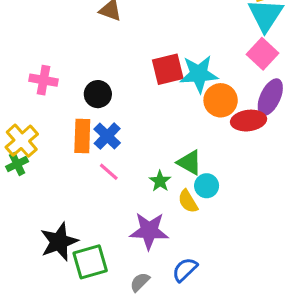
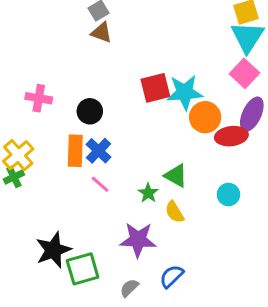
cyan circle: (207, 186) -> (228, 194), moved

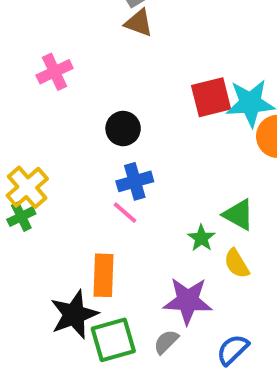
pink cross: (39, 98) -> (55, 72), moved, turned -35
orange rectangle: (75, 151) -> (103, 275), moved
blue cross: (99, 151) -> (135, 181), turned 30
pink line: (100, 184) -> (125, 213), moved
gray semicircle: (129, 288) -> (166, 342), moved

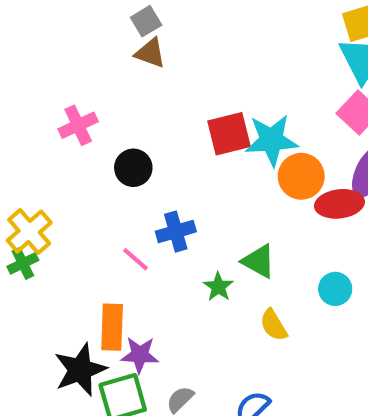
pink cross: (55, 72) -> (78, 125), moved
blue cross: (135, 181) -> (176, 232), moved
yellow semicircle: (237, 264) -> (274, 325), moved
purple star: (188, 301) -> (140, 355), moved, size x0.7

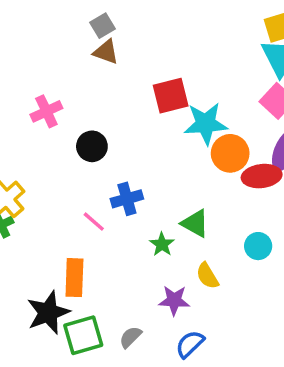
red square: (229, 134) -> (171, 96), moved
purple star: (140, 355) -> (174, 300), moved

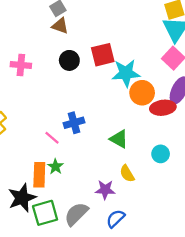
pink cross: (46, 111) -> (21, 65), turned 30
black circle: (92, 146) -> (69, 60), moved
green star: (162, 244) -> (55, 167), moved
gray semicircle: (130, 337) -> (76, 214), size x1.6

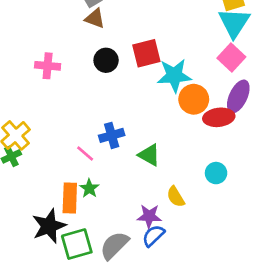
green triangle: (119, 139) -> (149, 155), moved
blue semicircle: (116, 219) -> (153, 236), moved

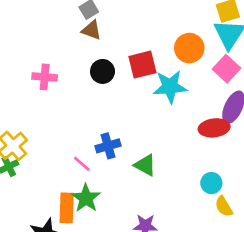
orange circle: (194, 99) -> (189, 48), moved
green star: (89, 188) -> (86, 198), size x1.5
yellow semicircle: (176, 197) -> (224, 206), moved

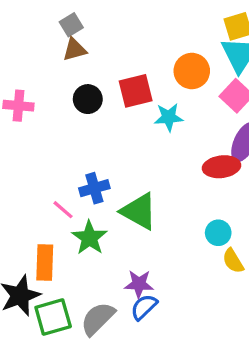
brown triangle: (91, 30) -> (75, 50), turned -35
cyan star: (170, 87) -> (169, 117), size x0.7
green triangle: (145, 165) -> (139, 211), size x1.4
green star: (86, 198) -> (89, 238), moved

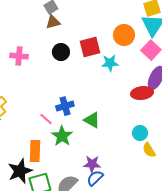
green triangle: (139, 211) -> (92, 120), size x0.7

